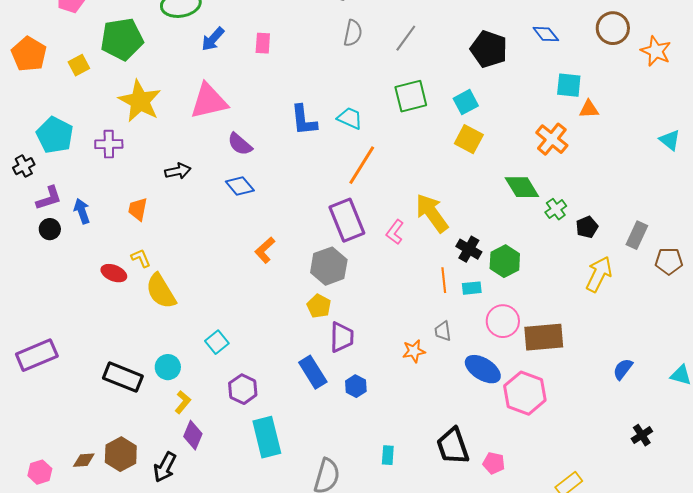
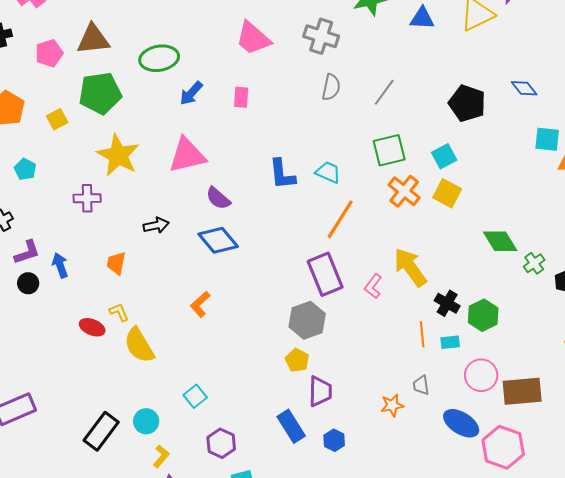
cyan pentagon: (55, 135) -> (25, 169), moved, size x0.6
orange cross: (552, 139) -> (404, 191), moved
blue diamond: (240, 186) -> (218, 240), size x1.4
orange L-shape: (265, 250) -> (200, 304), moved
black rectangle: (123, 377) -> (101, 431), turned -75

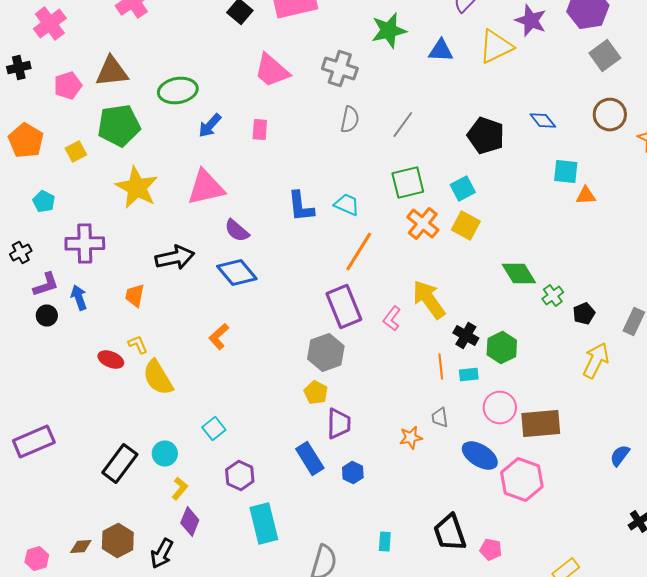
purple cross: (87, 198) -> (85, 244), moved, size x1.4
black arrow: (156, 225) -> (175, 258), size x1.5

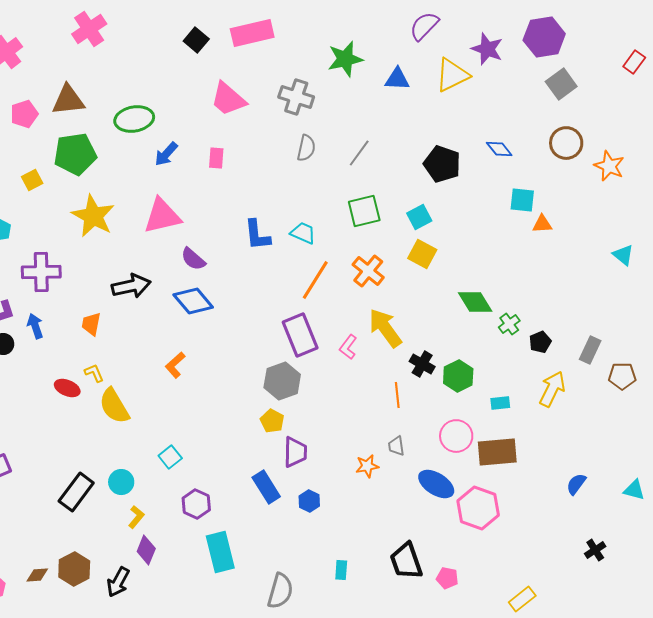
orange cross: (423, 224) -> (368, 271), moved
cyan rectangle: (469, 374) -> (500, 403), moved

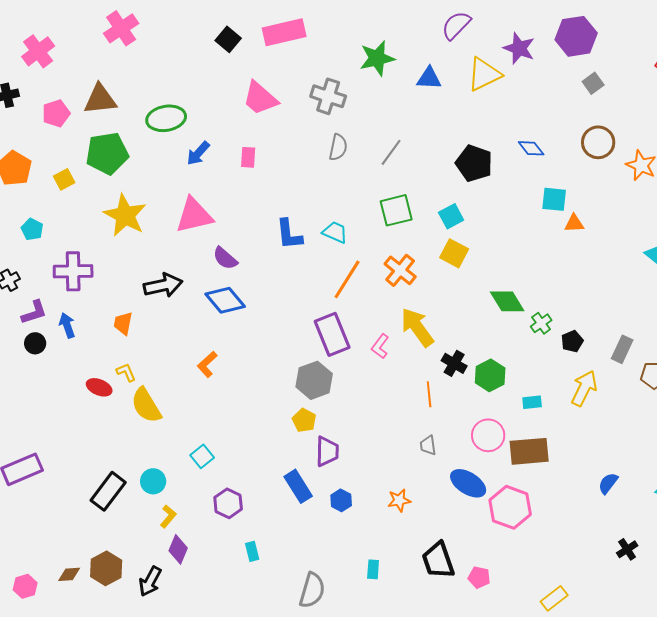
gray square: (561, 84) -> (593, 83), size x0.7
orange star: (367, 466) -> (399, 500), moved
cyan rectangle: (220, 552) -> (252, 551), size x0.5

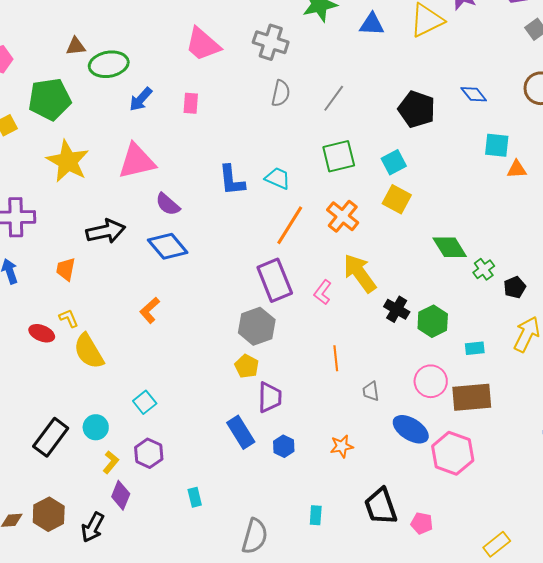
brown triangle: (100, 99) -> (76, 46), moved, size x0.6
orange line: (429, 394) -> (336, 358), moved
purple hexagon: (228, 503) -> (149, 453), moved

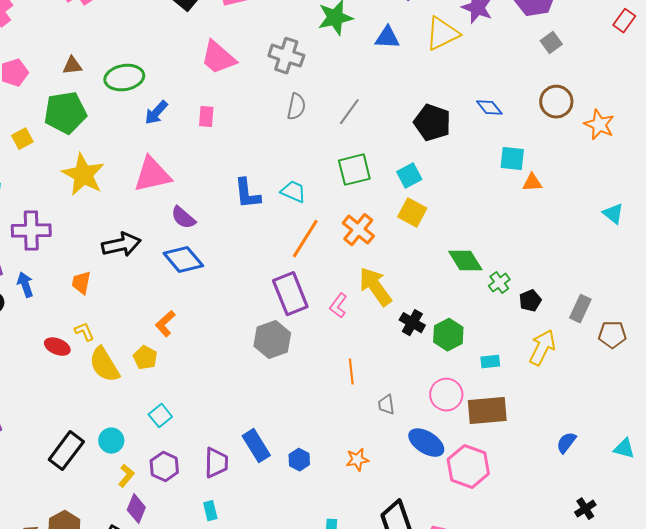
brown triangle: (76, 46) -> (72, 66), moved
yellow pentagon: (247, 366) -> (145, 358), moved
purple trapezoid: (270, 397) -> (216, 463), moved

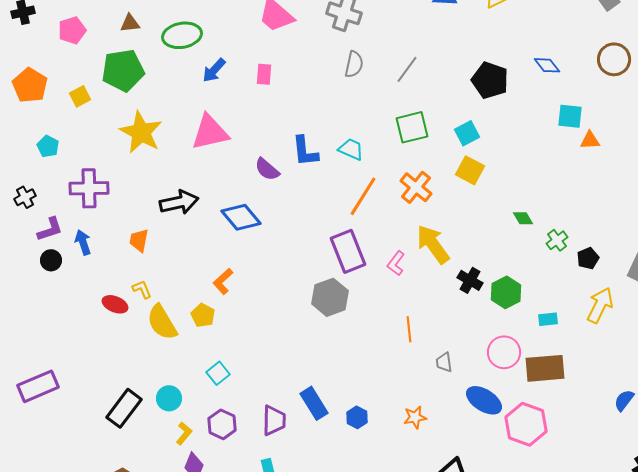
purple semicircle: (183, 218) -> (267, 169), moved
green diamond: (465, 261) -> (523, 218), size x0.6

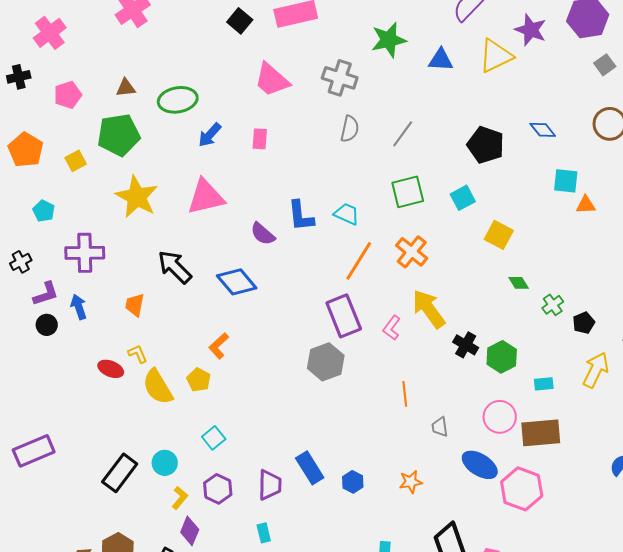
yellow square: (470, 170) -> (499, 235), moved
black arrow: (179, 202) -> (175, 267), turned -123

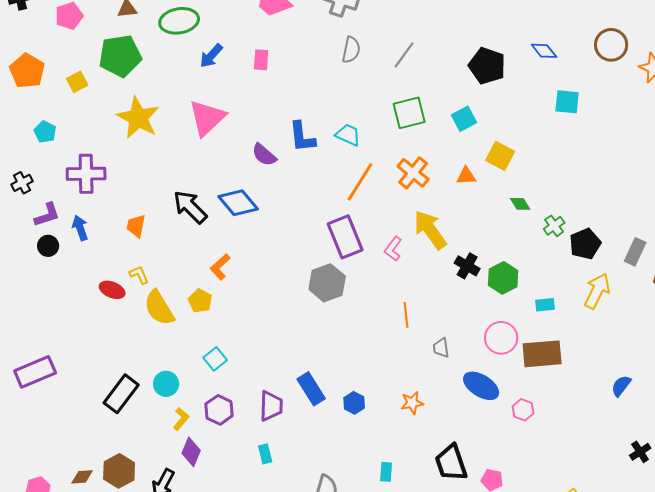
pink triangle: (206, 197) -> (207, 118), turned -30
orange triangle: (586, 205) -> (466, 176), moved
black arrow: (175, 267) -> (190, 207), moved
black pentagon: (584, 323) -> (585, 244), size x1.4
pink hexagon: (522, 489) -> (523, 410), size x0.5

